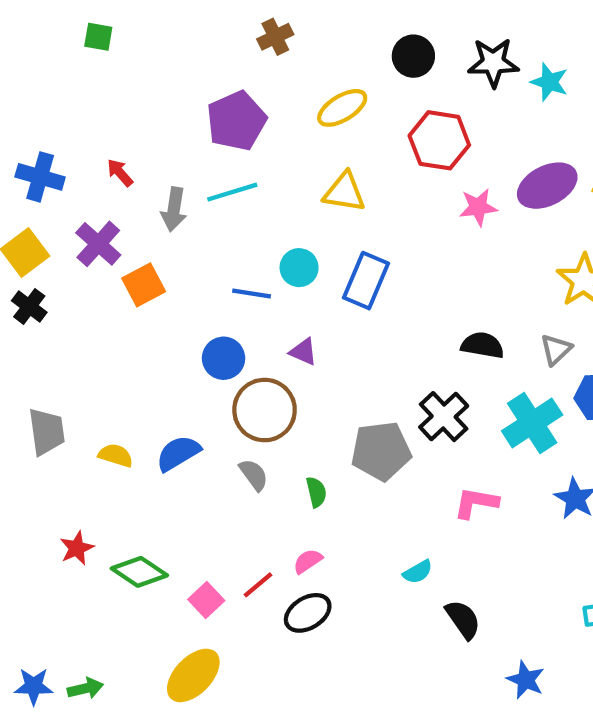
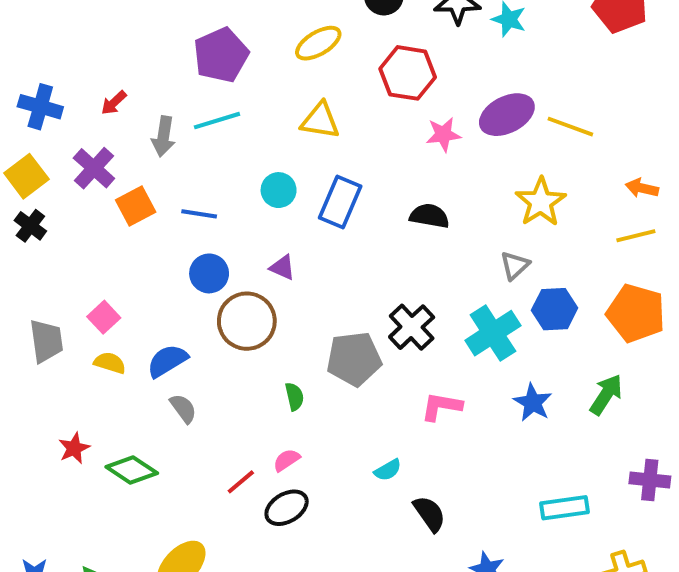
red arrow: (120, 173) -> (114, 103), turned -92
blue line: (252, 293) -> (199, 214), moved
black semicircle: (482, 345) -> (429, 216), moved
gray semicircle: (254, 475) -> (183, 408), moved
pink square: (206, 600) -> (104, 317), moved

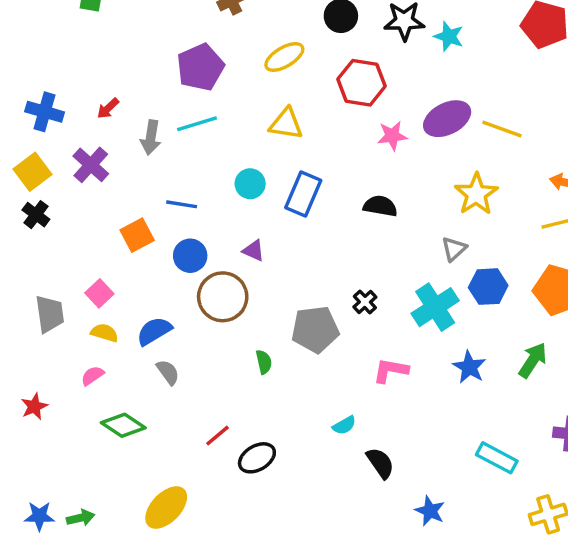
orange square: (136, 206) -> (137, 235), moved
black cross: (412, 327) -> (365, 302), size x0.6
red star: (74, 448) -> (34, 406), moved
pink semicircle: (287, 460) -> (93, 376), moved
cyan rectangle: (564, 508) -> (497, 458), turned 36

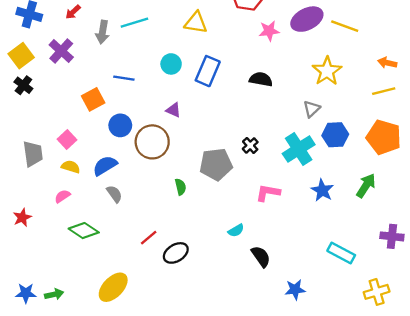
blue circle: (190, 256) -> (120, 125), moved
blue star: (430, 511) -> (295, 290), turned -30

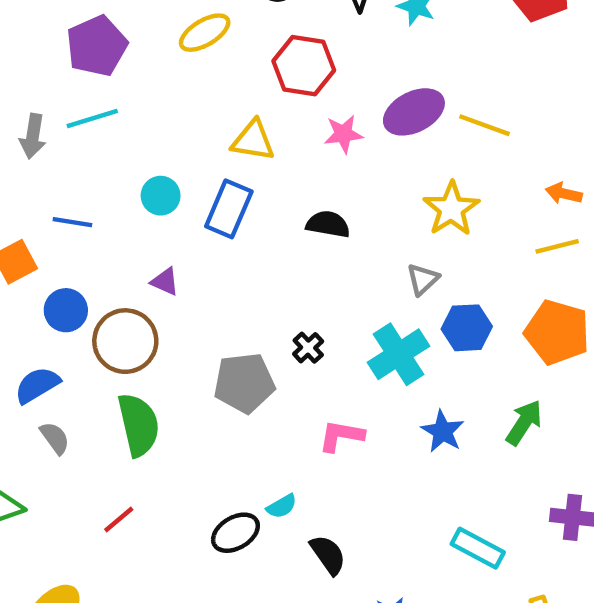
yellow triangle: (196, 23) -> (253, 141), moved
green semicircle: (181, 187) -> (139, 425), moved, size x2.0
black ellipse: (176, 253) -> (235, 533), moved

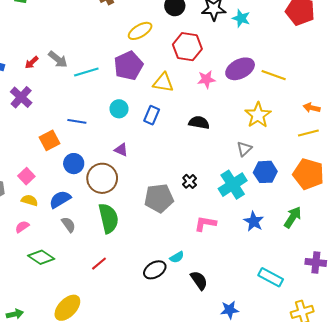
purple pentagon: (97, 46) -> (128, 66), moved
gray arrow: (33, 136) -> (58, 59), moved, turned -60
blue rectangle: (229, 209) -> (152, 115), size x0.7

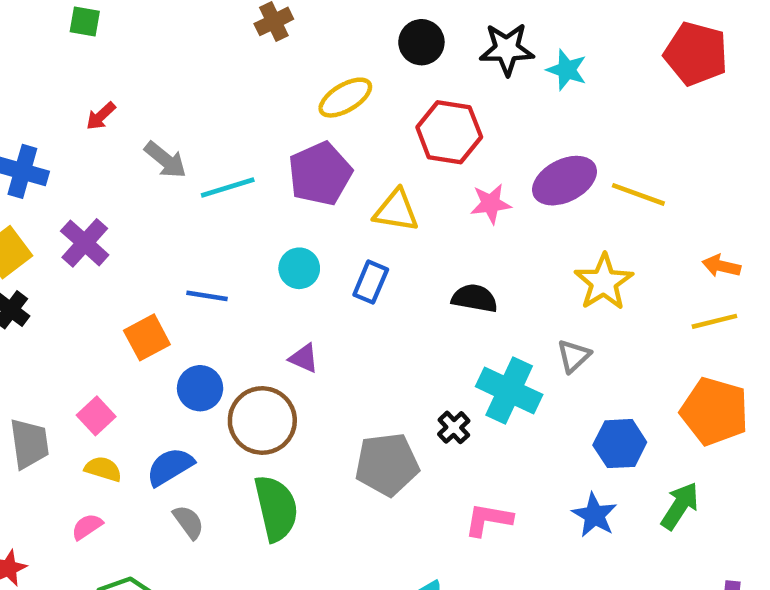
red arrow: (32, 62) -> (101, 116), moved
blue hexagon: (265, 172) -> (620, 444), moved
cyan cross: (233, 185) -> (509, 391), moved, turned -32

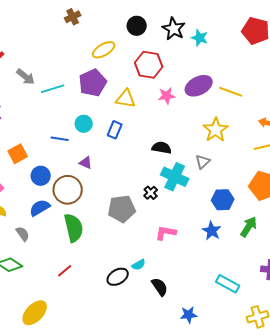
black star: (507, 49) -> (174, 29), turned 30
blue line: (207, 296) -> (60, 139), moved
black semicircle: (475, 298) -> (162, 148), moved
blue semicircle: (170, 467) -> (40, 208), moved
gray semicircle: (188, 522) -> (23, 234), moved

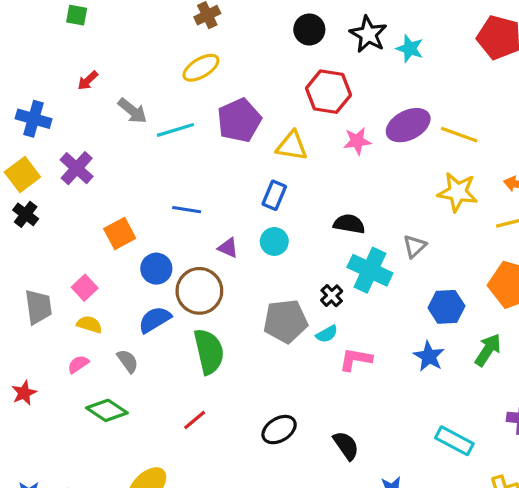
yellow ellipse: (104, 50) -> (201, 68), moved
cyan circle: (84, 124) -> (274, 241), moved
yellow star: (216, 130) -> (458, 192), moved, turned -30
cyan semicircle: (139, 265) -> (327, 334), moved

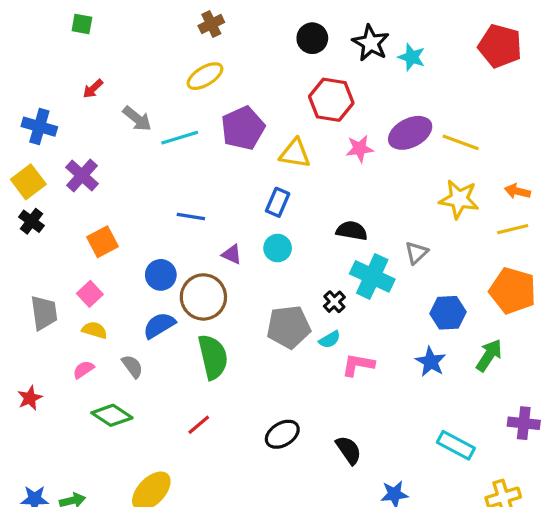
orange square: (120, 234) -> (102, 242), moved

